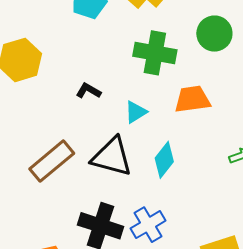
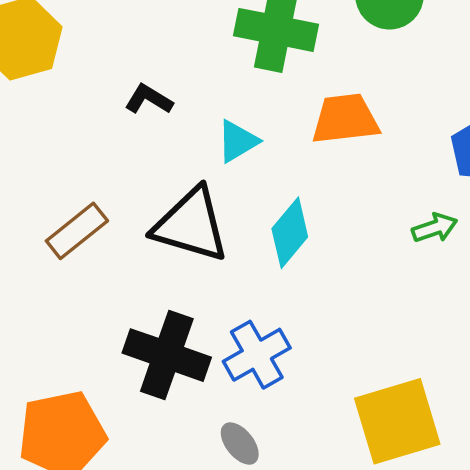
brown rectangle: (52, 161) -> (77, 231), size x0.7

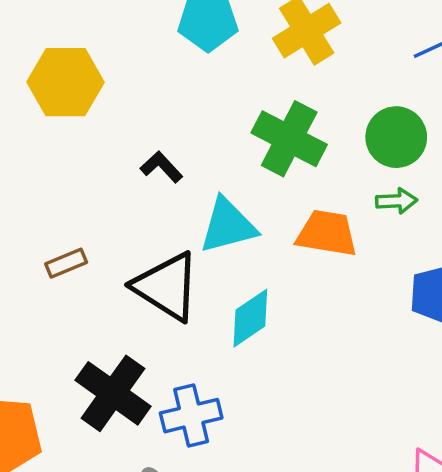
cyan triangle: (238, 141) -> (228, 226), size x1.5
green arrow: (435, 228) -> (397, 201), moved
brown rectangle: (77, 231) -> (66, 263), size x0.7

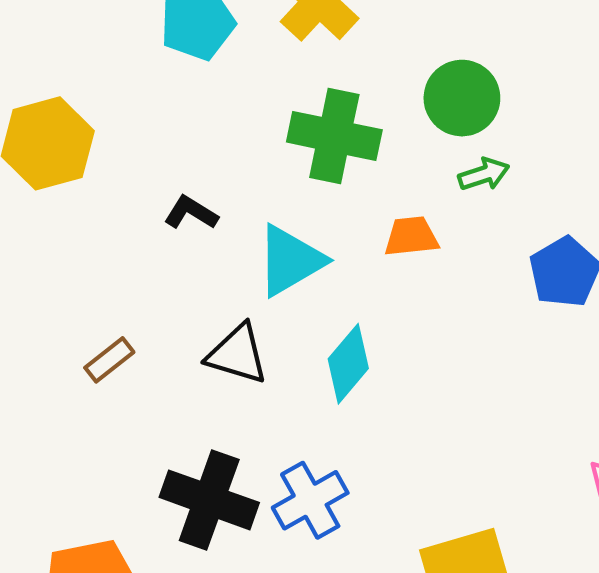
orange trapezoid: (327, 233) -> (411, 236), size x0.7
black triangle: (167, 287) -> (237, 354), size x0.7

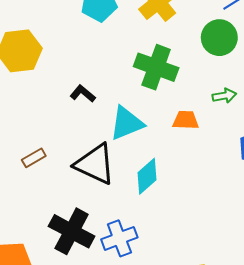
green circle: (462, 98) -> (219, 38), moved
black triangle: (237, 354) -> (95, 164), size x1.4

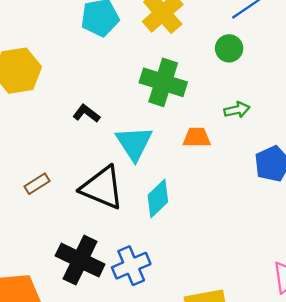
green circle: (219, 38) -> (229, 48), size x0.7
cyan triangle: (127, 123) -> (134, 143), turned -39

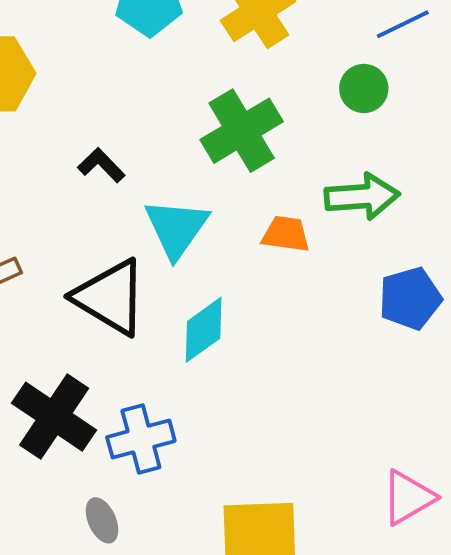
green cross: (163, 82) -> (242, 131), turned 33
green arrow: (237, 110) -> (362, 196), size x1.6

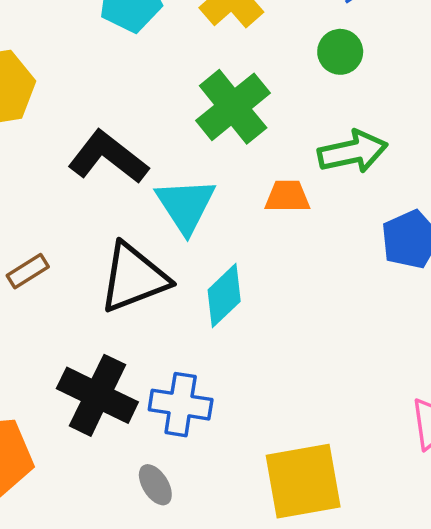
black L-shape: (101, 165) -> (108, 157), size x1.8
black triangle: (110, 297) -> (134, 278), turned -44
blue cross: (141, 439) -> (181, 405), turned 32

